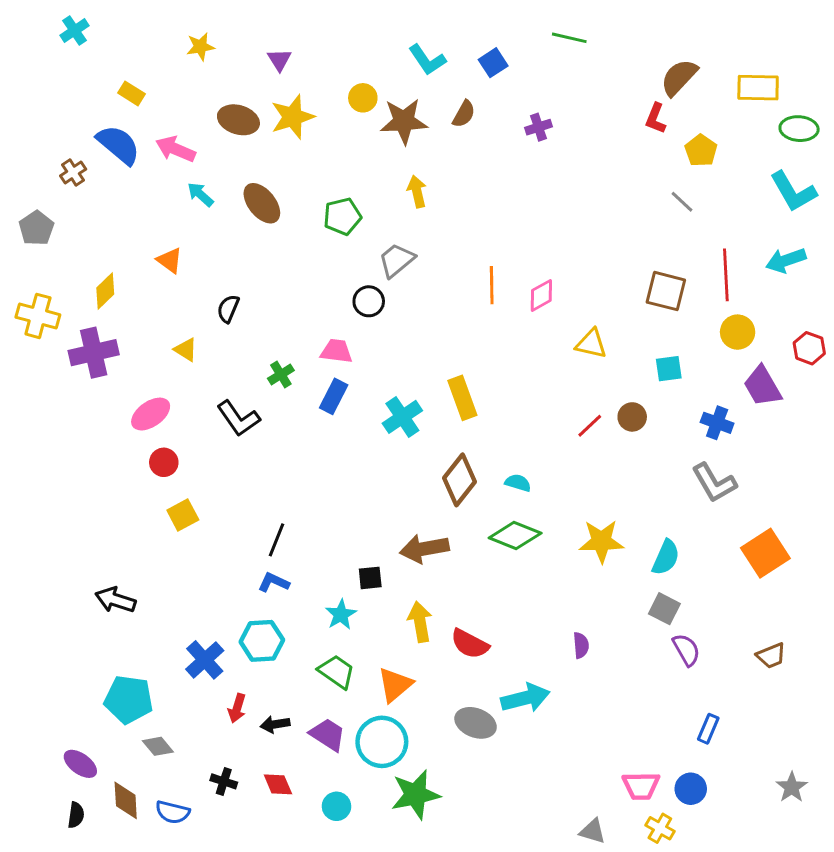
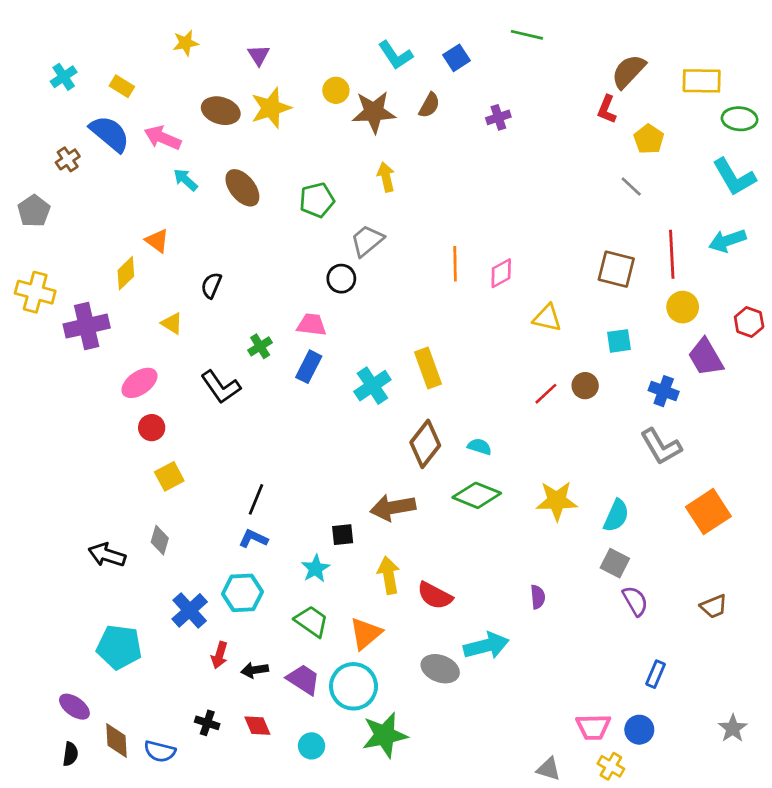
cyan cross: (74, 31) -> (64, 77), moved
yellow diamond: (105, 291) -> (126, 273), moved
gray diamond: (158, 746) -> (160, 540), moved, turned 56

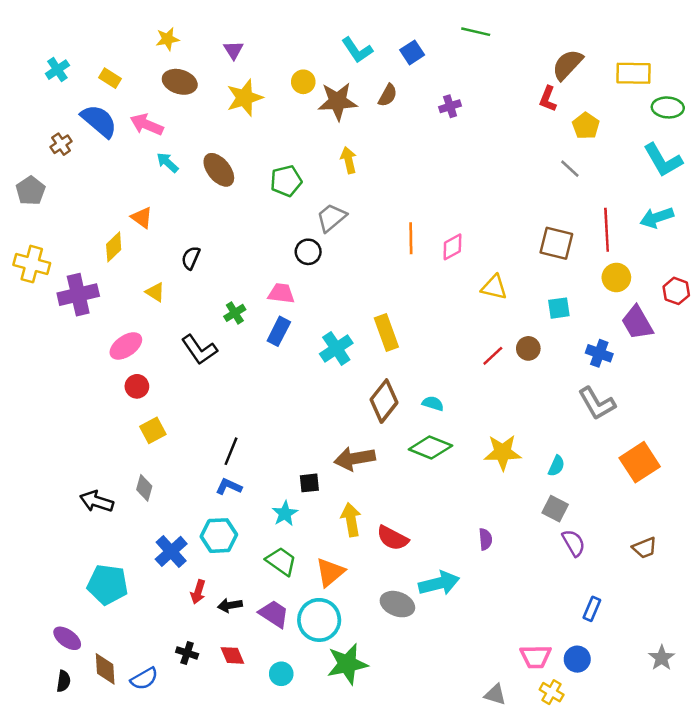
brown ellipse: (221, 111) -> (180, 82), moved
cyan semicircle: (616, 516) -> (556, 466), size x0.7
blue semicircle: (160, 751) -> (144, 679), turned -44

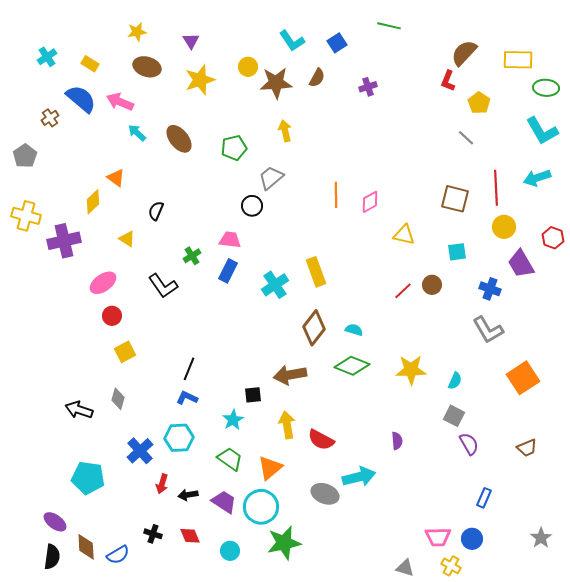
black semicircle: (64, 681) -> (52, 557), size x1.4

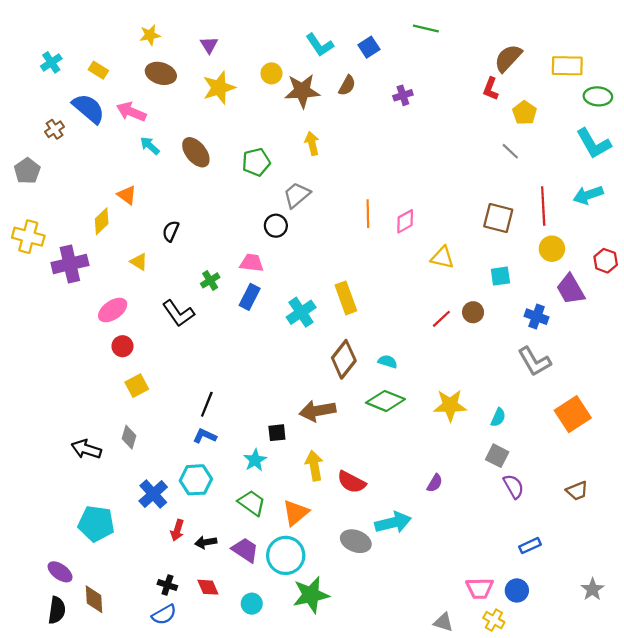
purple semicircle: (397, 441) -> (435, 483), turned 36
blue rectangle: (484, 498) -> (530, 546), turned 42
blue semicircle: (118, 555) -> (164, 615), moved

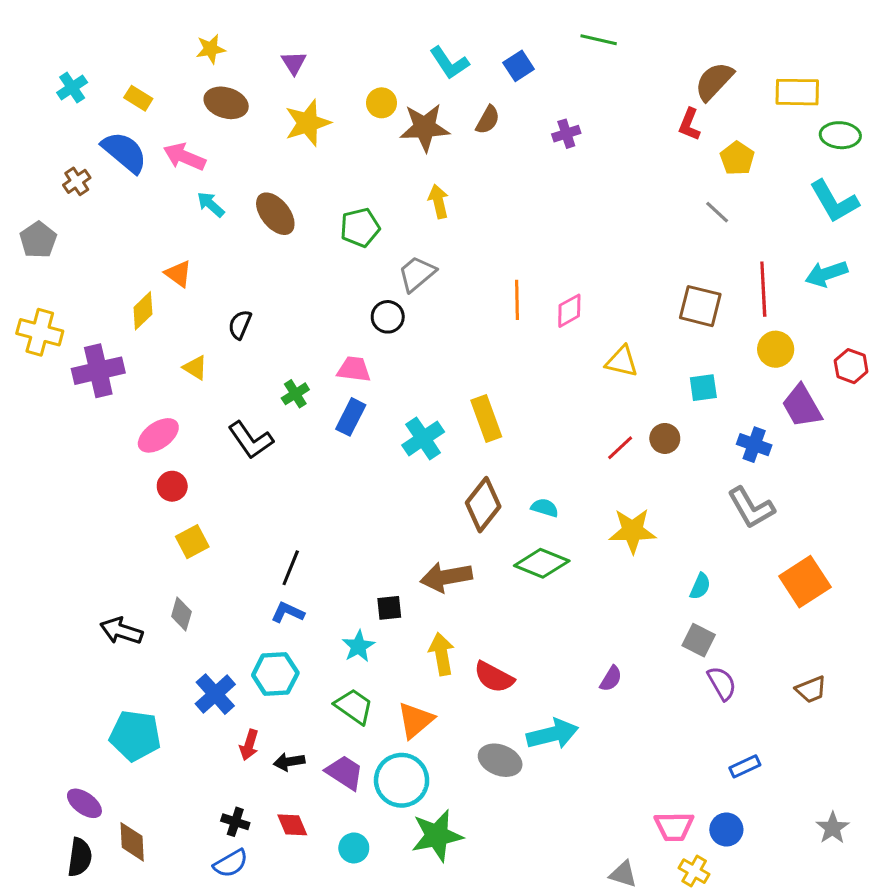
yellow star: (450, 405) -> (632, 531), moved

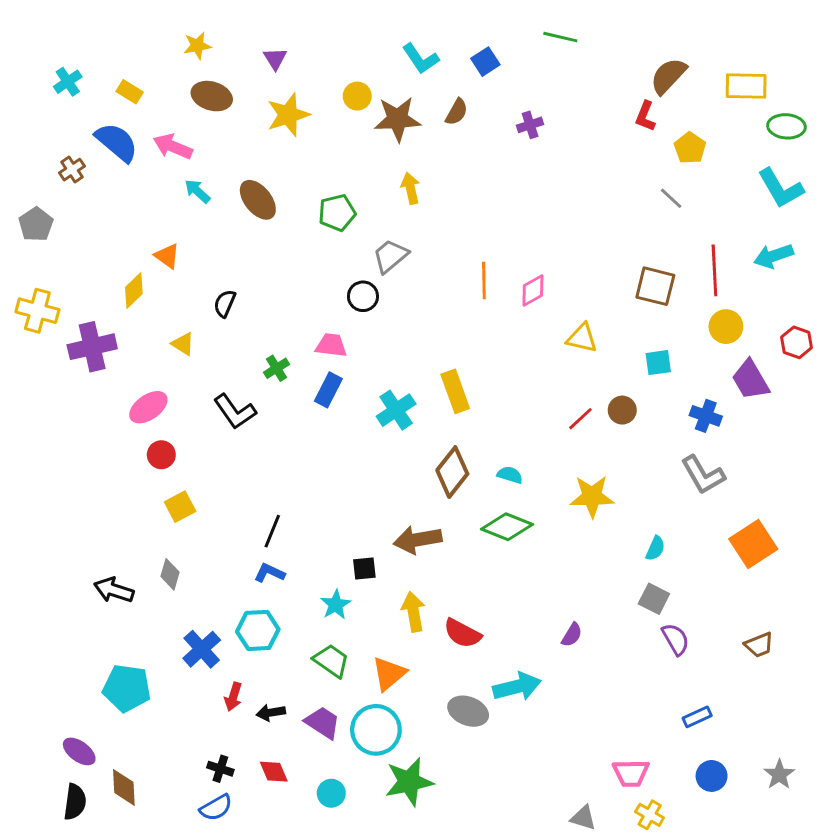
blue circle: (726, 830) -> (712, 776), moved

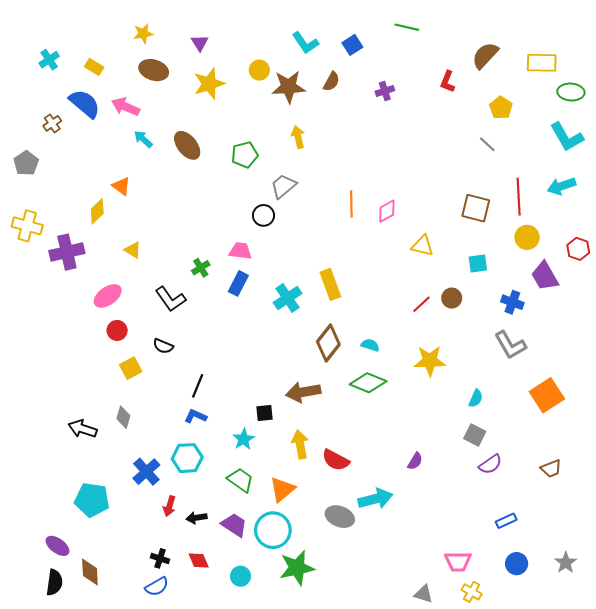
red L-shape: (645, 116) -> (448, 82), moved
black semicircle: (225, 303) -> (163, 346), moved, turned -90
purple semicircle: (676, 639) -> (490, 464), turned 85

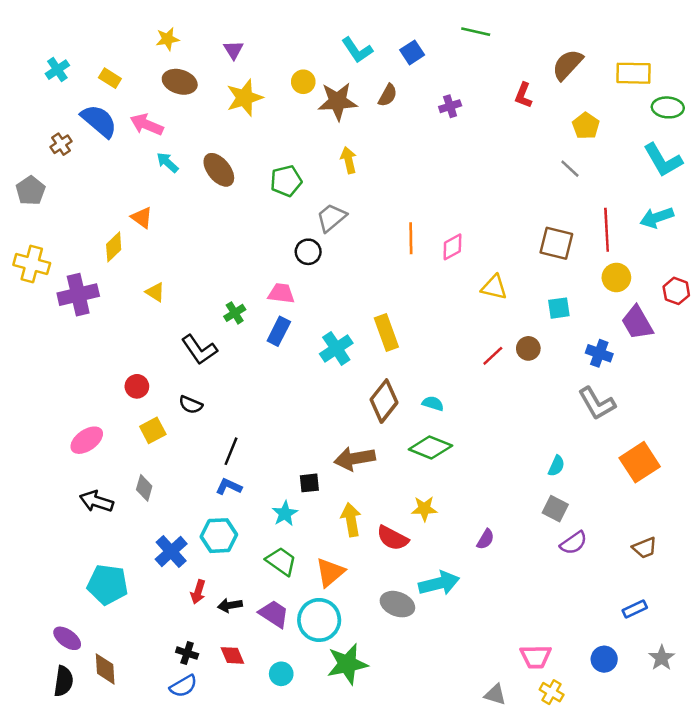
pink ellipse: (108, 296) -> (87, 440), moved
yellow star: (430, 361) -> (424, 509), moved, size x0.7
blue rectangle: (506, 521) -> (635, 609), moved

